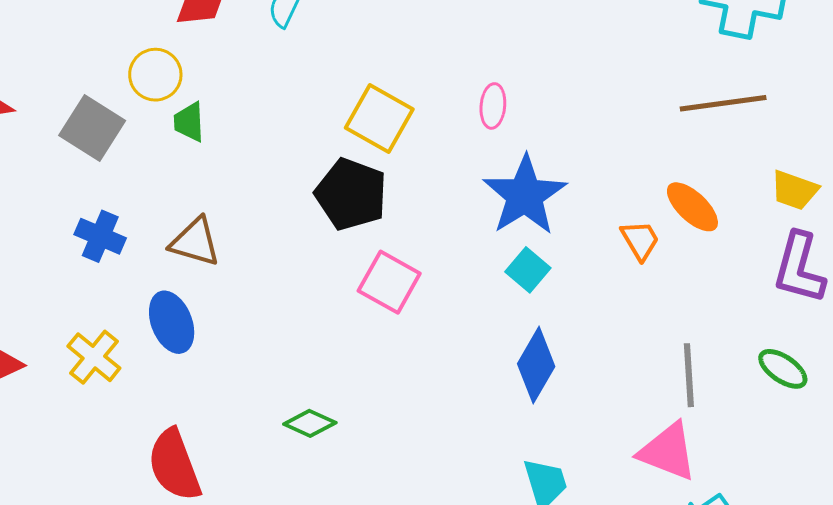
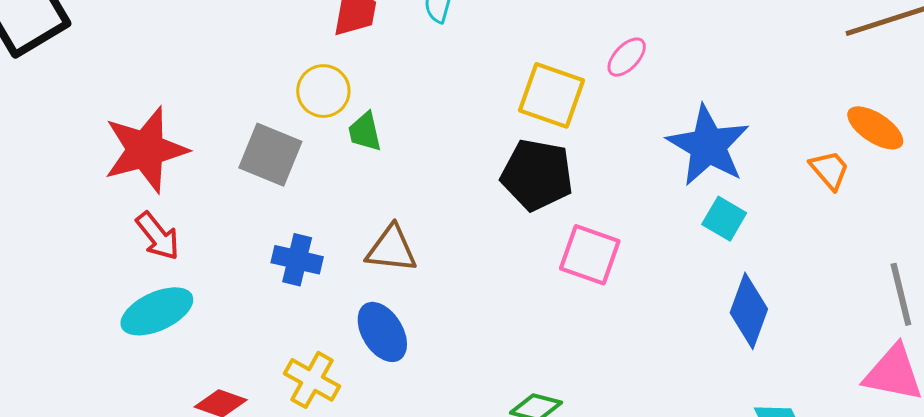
pink ellipse: (493, 106) -> (627, 57), moved, turned 48

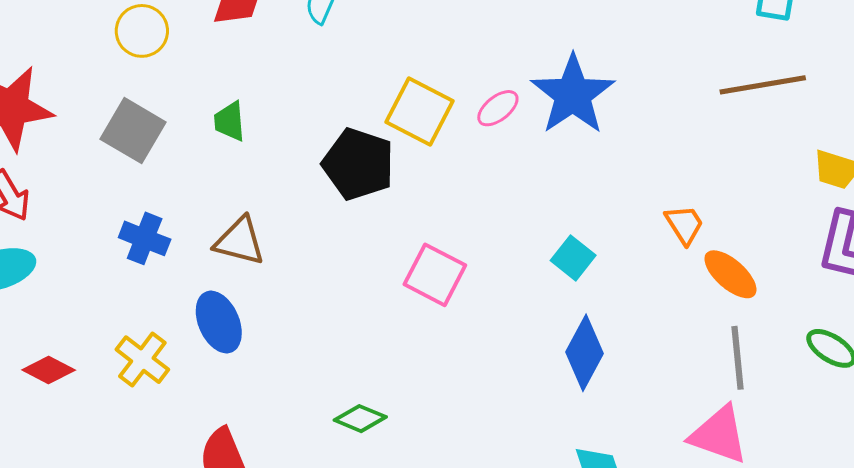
pink ellipse: (627, 57) -> (498, 108), moved
yellow circle: (323, 91) -> (142, 31), moved
orange ellipse: (875, 128) -> (730, 274), moved
blue star: (708, 146) -> (573, 95), moved
black pentagon: (537, 175) -> (358, 164), moved

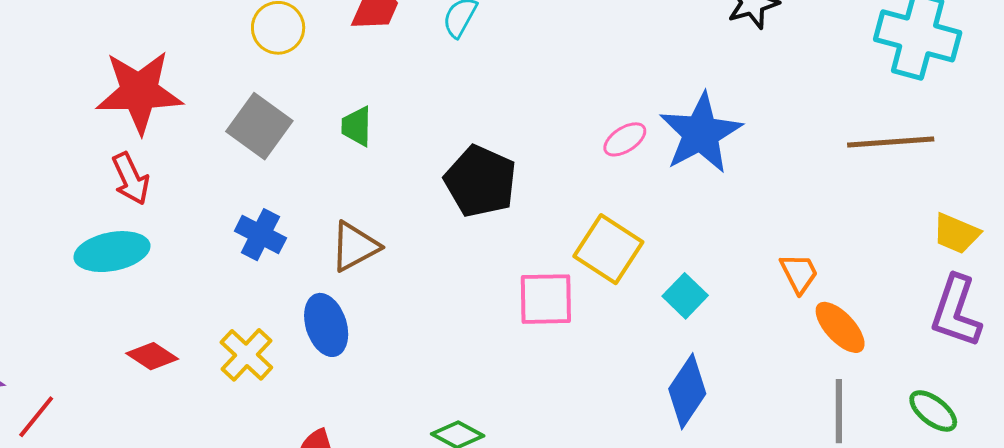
yellow square: (420, 112) -> (608, 249), moved
brown triangle: (240, 241) -> (355, 246), turned -48
pink square: (435, 275) -> (546, 299), turned -34

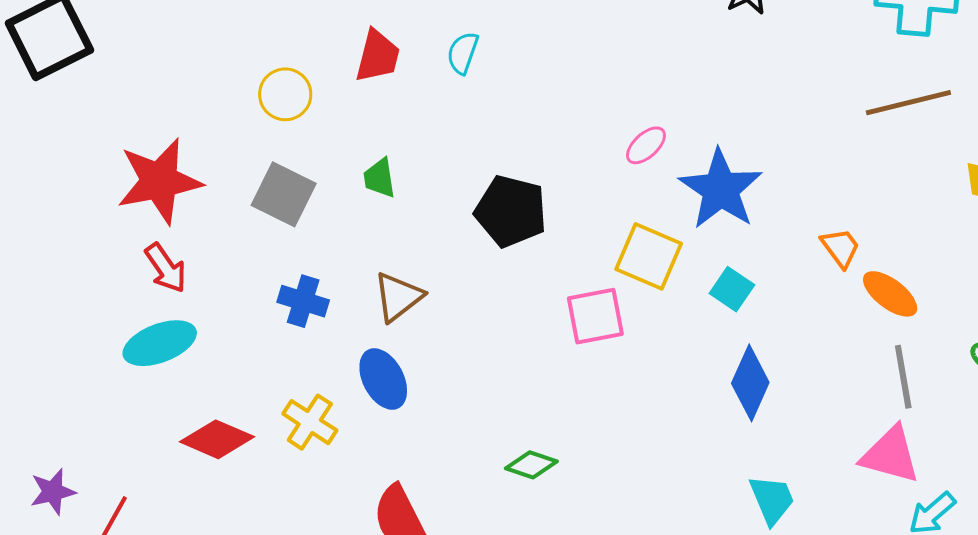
blue star: (701, 133) -> (721, 189), moved
red diamond: (152, 356) -> (217, 439), size x1.4

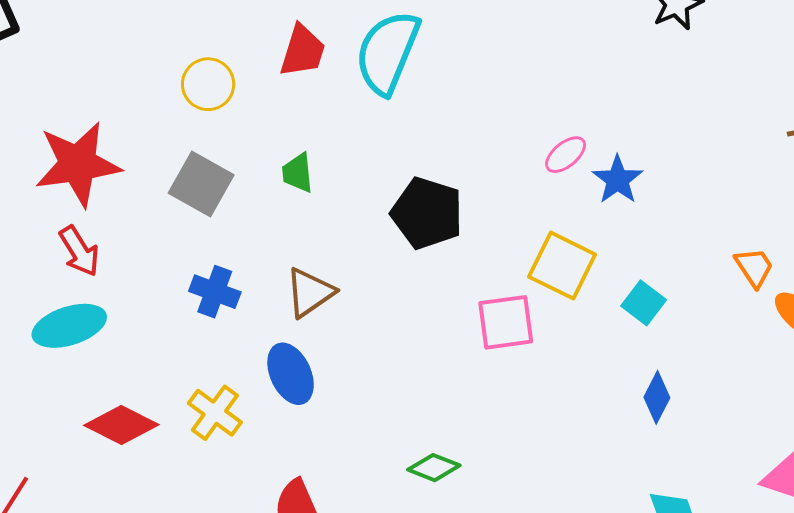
cyan semicircle: (463, 53) -> (388, 52), size x2.0
blue star: (721, 189) -> (618, 180), moved, size x0.6
blue diamond: (750, 383) -> (657, 397), size x0.7

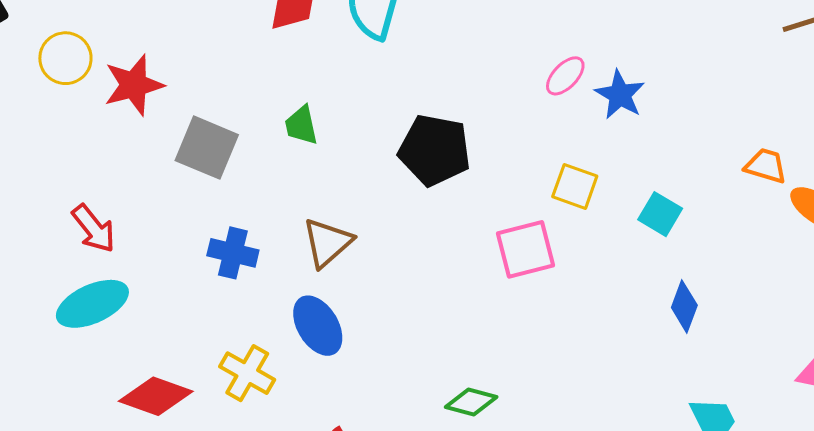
yellow circle: (208, 84) -> (65, 58), moved
red star: (78, 164) -> (134, 85), moved, size x0.7
yellow square: (562, 266) -> (575, 186), size x0.7
orange trapezoid: (754, 267) -> (766, 166), turned -33

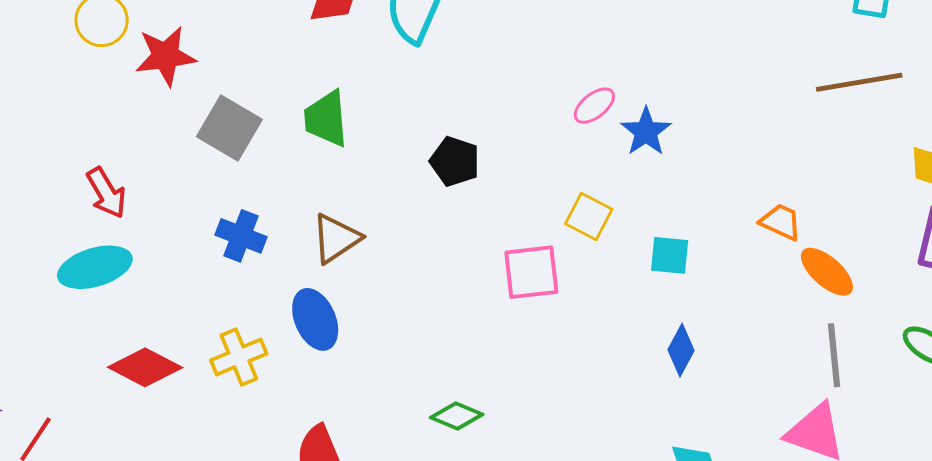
green trapezoid: (301, 125) -> (326, 119), size x1.4
black pentagon: (435, 150) -> (455, 161), size x0.7
cyan square: (660, 214) -> (670, 255), turned -33
yellow cross: (247, 373) -> (239, 357), turned 30

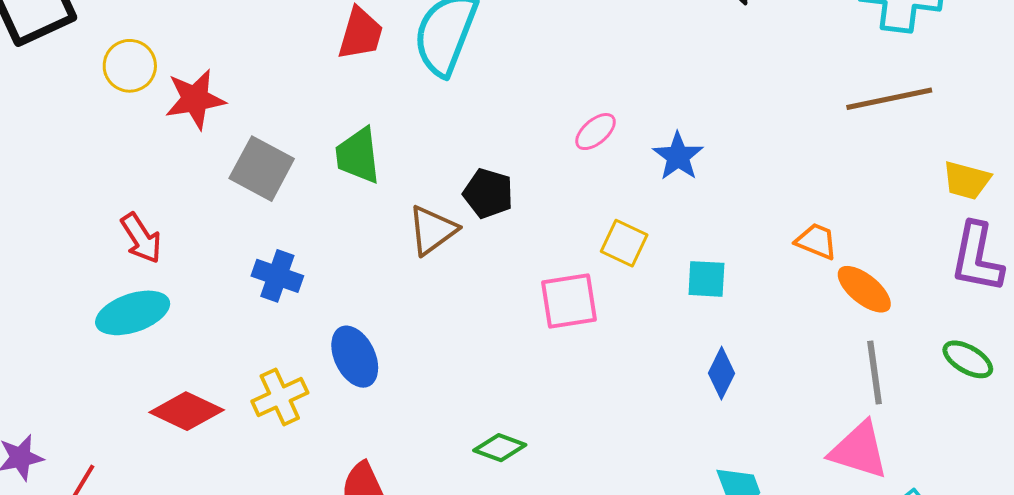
pink ellipse: (594, 106) -> (595, 132), moved
brown triangle: (336, 239) -> (432, 230), moved

